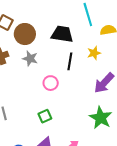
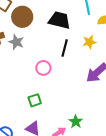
gray star: (30, 59) -> (16, 42), moved
green star: (101, 118) -> (76, 122), moved, size x0.6

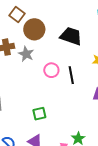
black line: (65, 48) -> (71, 75), moved, turned -30
pink circle: (43, 68) -> (51, 70), moved

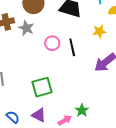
green square: (39, 114) -> (42, 87), size x1.5

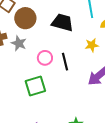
green square: (42, 87) -> (35, 86), moved

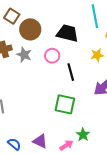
pink circle: (45, 58) -> (52, 56), moved
green square: (35, 86) -> (65, 104), moved, turned 30

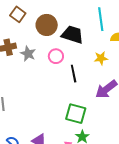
brown circle: (30, 29) -> (47, 25), moved
green square: (65, 104) -> (76, 114), moved

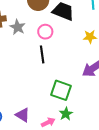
black line: (74, 74) -> (42, 54), moved

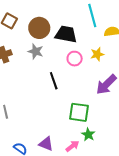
gray star: (18, 27) -> (36, 51), moved
pink circle: (45, 32) -> (75, 59), moved

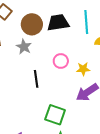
black trapezoid: (66, 34) -> (58, 23), moved, turned -30
yellow star: (97, 54) -> (83, 69), moved

